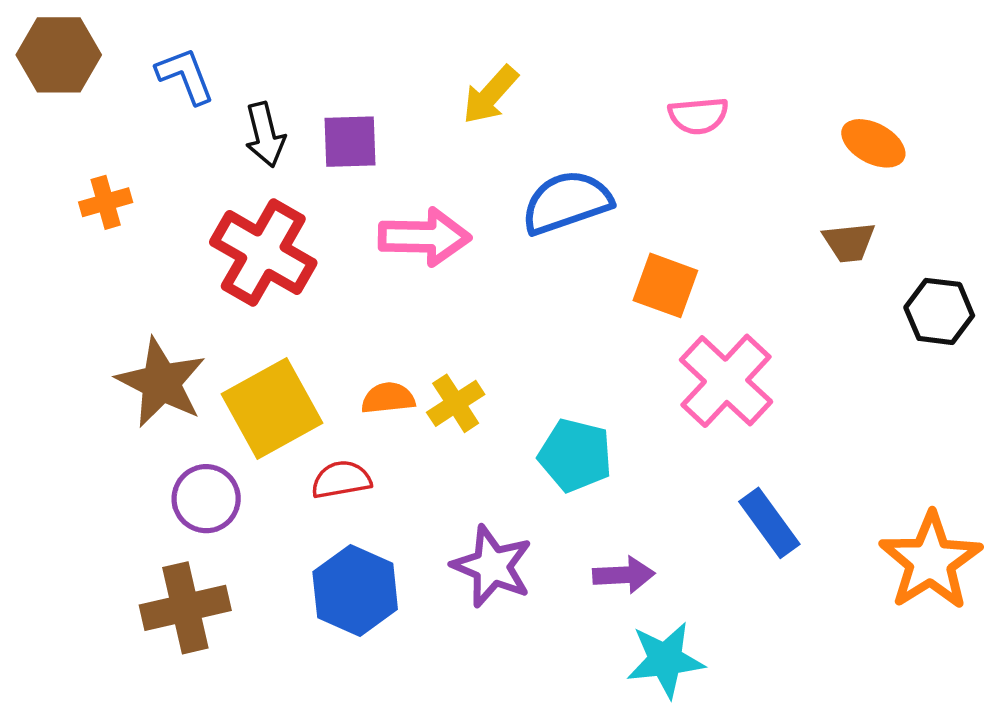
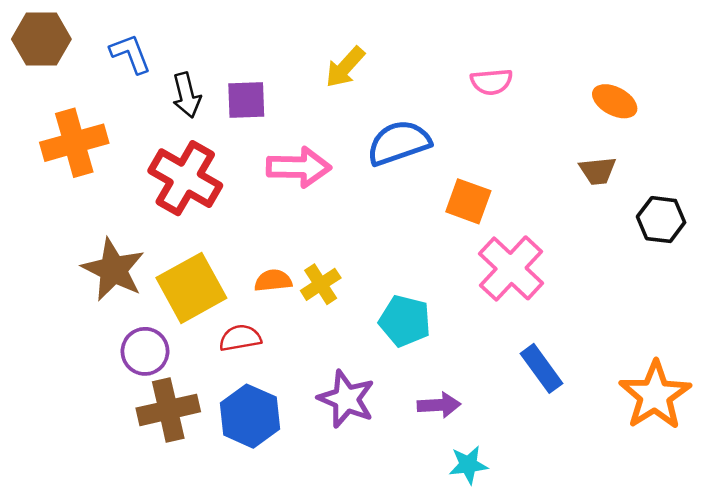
orange cross: (106, 202) -> (74, 143), size x1.8
brown cross: (185, 608) -> (168, 410), moved
cyan star: (665, 660) -> (468, 465), size x0.7

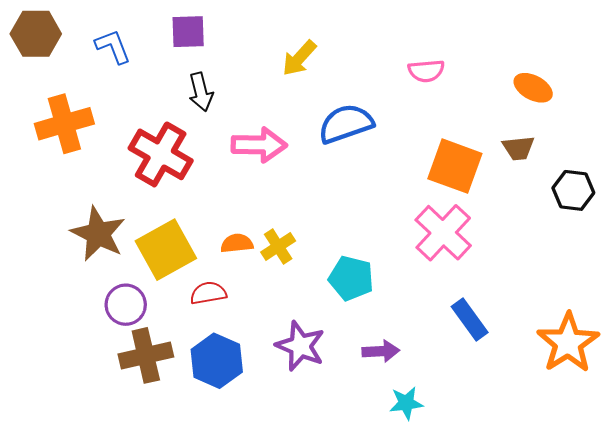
black arrow: (186, 95) -> (201, 92), moved
purple square: (246, 100) -> (188, 32), moved
orange square: (468, 201) -> (455, 166), moved, size x1.4

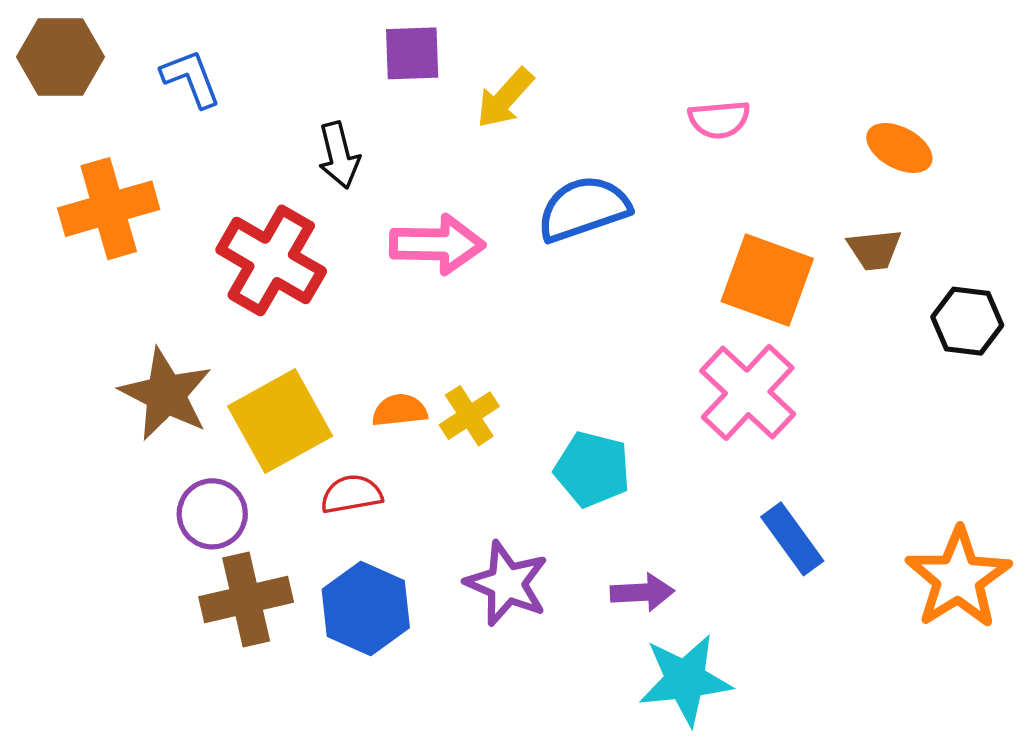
purple square: (188, 32) -> (412, 53), moved
cyan star: (406, 403) -> (685, 680), size x1.6

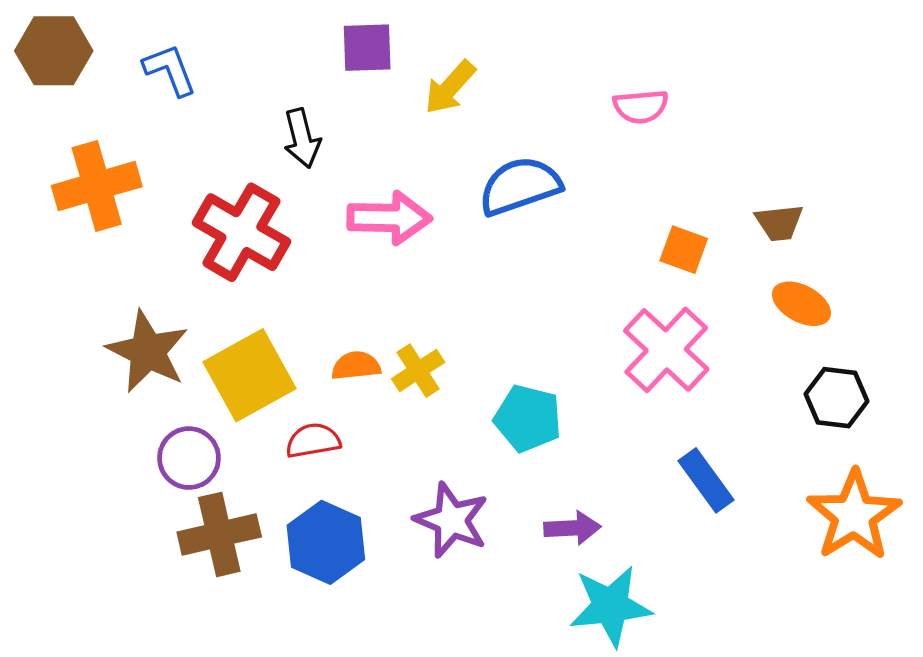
orange ellipse: (899, 148) -> (801, 304), moved
orange square: (767, 280) -> (684, 250), size x0.6
black hexagon: (967, 321) -> (836, 398), moved

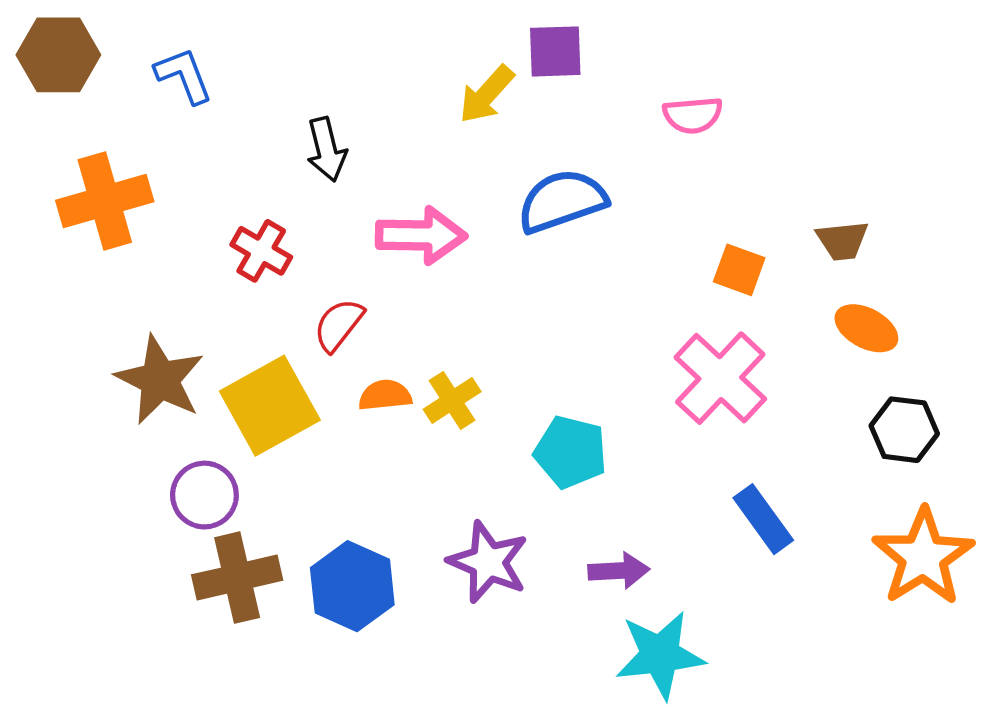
purple square: (367, 48) -> (555, 51), moved
red cross: (241, 232) -> (261, 251), size x0.6
red semicircle: (313, 441) -> (339, 325), moved, turned -42

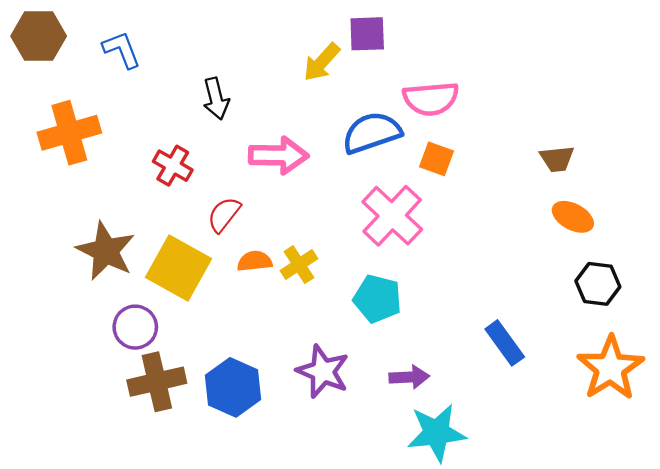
pink semicircle: (693, 115) -> (431, 99), moved, size x1.4
orange square: (739, 270) -> (436, 159), moved
pink cross: (720, 378) -> (392, 216), moved
yellow square: (270, 406) -> (178, 268), turned -32

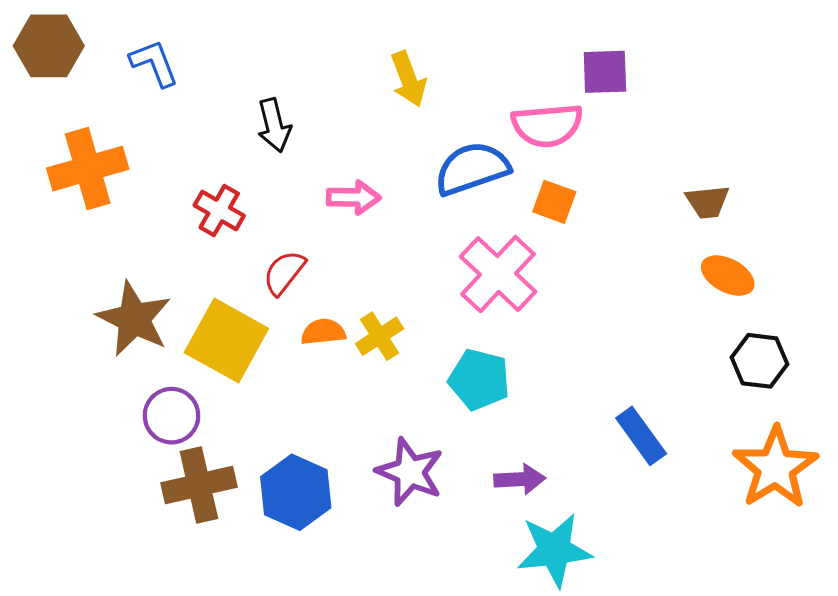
purple square: (367, 34) -> (605, 72), moved
yellow arrow: (322, 62) -> (408, 79), turned -63
pink arrow: (278, 155) -> (354, 198), size x0.7

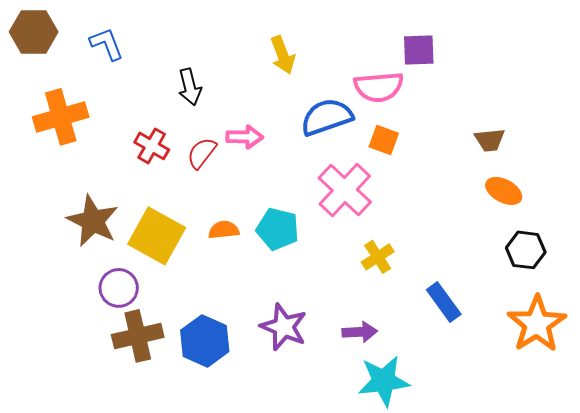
red semicircle: (284, 273) -> (202, 153), moved
yellow cross: (380, 336) -> (378, 257), moved
cyan pentagon: (479, 380) -> (278, 229), moved

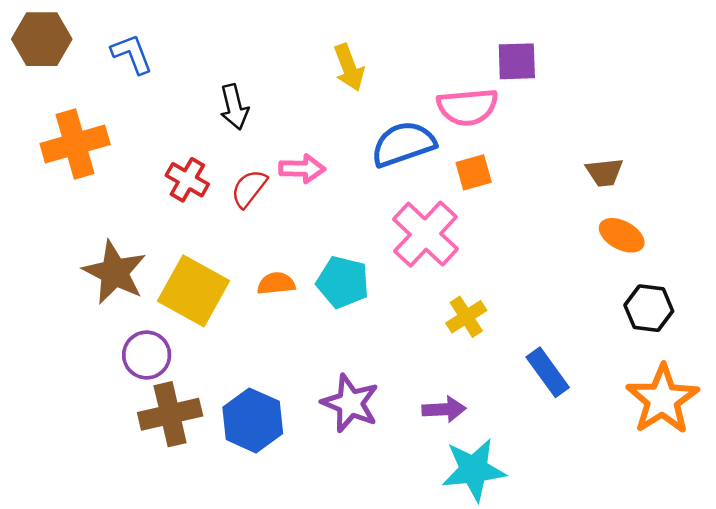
orange square: (384, 140) -> (474, 172), turned -36

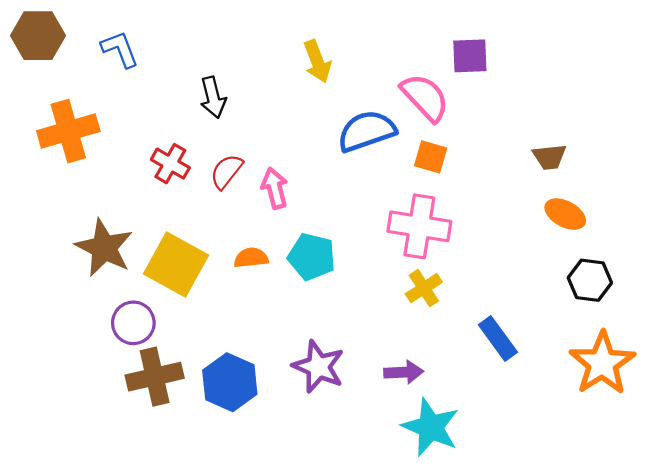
pink semicircle: (467, 107) -> (425, 97), turned -128
pink arrow: (302, 169) -> (275, 188), moved, turned -105
orange square: (474, 172) -> (431, 157), turned 32
pink cross: (425, 234) -> (419, 226), moved, turned -34
cyan star: (474, 470) -> (431, 427), turned 30

